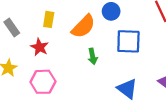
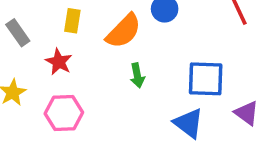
blue square: (128, 41) -> (206, 79), moved

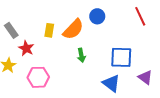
yellow rectangle: (72, 21) -> (49, 30), moved
red star: (59, 62) -> (26, 48), moved

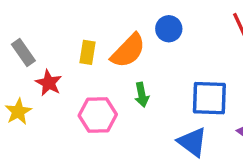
pink hexagon: (38, 77) -> (98, 115), moved

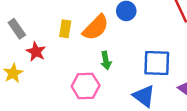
pink hexagon: (98, 115) -> (86, 86), moved

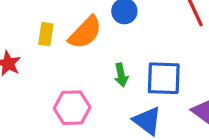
green arrow: (106, 61) -> (121, 75), moved

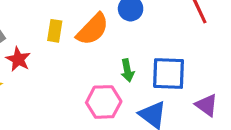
pink hexagon: (72, 108) -> (104, 102), moved

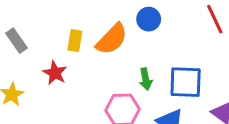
red star: (18, 59) -> (55, 73), moved

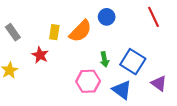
blue square: (186, 82) -> (133, 62), turned 30

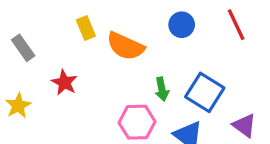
blue circle: (107, 17) -> (182, 25), moved
orange semicircle: (80, 31) -> (126, 46), turned 70
yellow rectangle: (54, 32) -> (86, 28), moved, turned -32

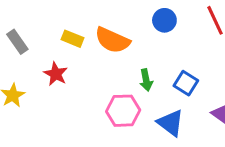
yellow rectangle: (86, 28) -> (73, 39), moved, turned -45
blue square: (205, 92) -> (186, 83), size x0.7

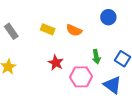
orange semicircle: (112, 40) -> (74, 30), size x0.7
red star: (56, 74) -> (56, 63), moved

